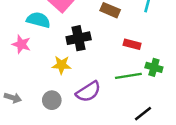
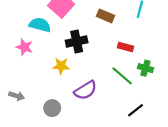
green line: (128, 76) -> (122, 76), turned 50
gray circle: (52, 100) -> (52, 108), moved

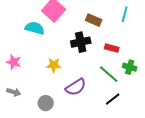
black cross: (77, 41) -> (81, 42), moved
pink star: (24, 47) -> (14, 62), moved
black line: (135, 110) -> (113, 99), moved

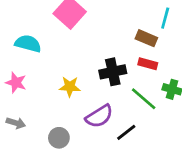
brown rectangle: (94, 20) -> (146, 38), moved
cyan semicircle: (35, 28) -> (28, 44), moved
black cross: (81, 42) -> (113, 72), moved
black line: (113, 99) -> (126, 132), moved

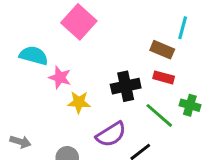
pink star: (16, 83) -> (60, 77), moved

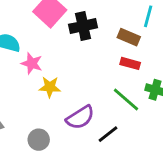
black cross: (126, 86) -> (83, 26), moved

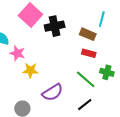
black line: (108, 134) -> (85, 105), moved

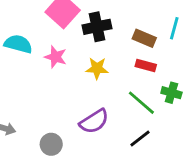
cyan line: (102, 19) -> (174, 28), moved
pink star: (17, 53) -> (55, 57), moved
yellow star: (30, 70) -> (97, 68), moved

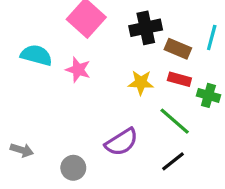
black cross: (97, 27) -> (146, 28), moved
yellow star: (97, 68) -> (141, 83), moved
green cross: (171, 93) -> (208, 95), moved

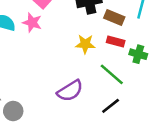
pink star: (78, 70) -> (32, 23), moved
gray circle: (73, 168) -> (13, 111), moved

